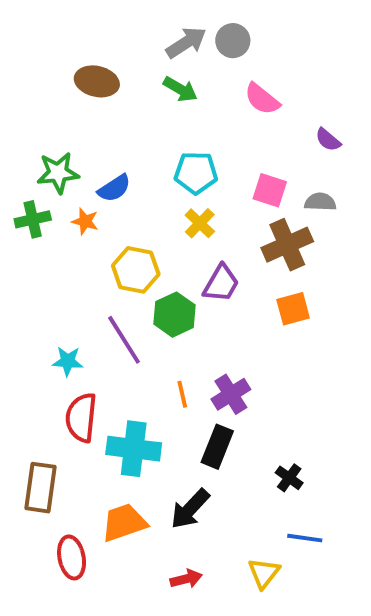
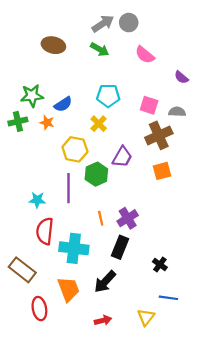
yellow cross: (200, 223) -> (99, 124), moved
purple line: (124, 340) -> (68, 188), turned 32
brown rectangle: (40, 488) -> (22, 270), turned -60
orange trapezoid: (124, 522) -> (68, 289), turned 88

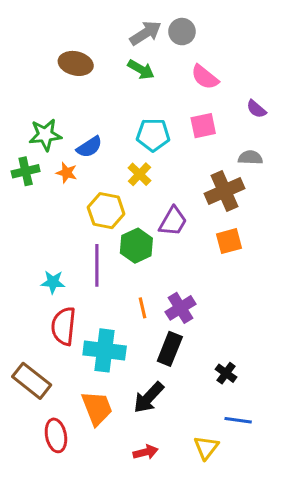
pink square: (149, 105) -> (203, 126), moved, turned -30

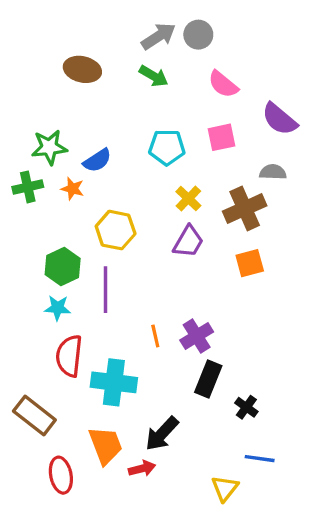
purple semicircle: (256, 109) -> (279, 119), size x1.6
yellow cross: (139, 174) -> (188, 199), moved
green hexagon: (136, 246) -> (63, 266), moved
black rectangle: (170, 349) -> (208, 379), moved
red arrow: (146, 452) -> (142, 468), moved

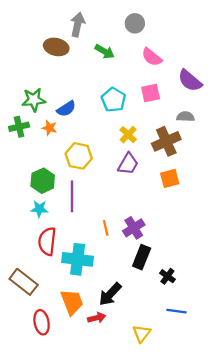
gray arrow: (159, 36) -> (78, 24), moved, turned -45
cyan pentagon: (167, 147) -> (114, 100), turned 30
yellow triangle: (225, 488) -> (142, 334), moved

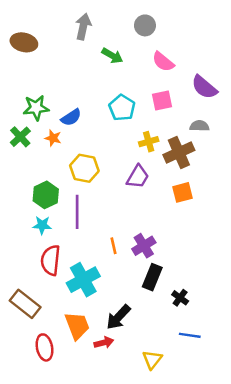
brown ellipse: (56, 47) -> (24, 42), moved
green cross: (19, 127) -> (20, 137), turned -30
yellow cross: (128, 135) -> (149, 142), moved, turned 30
cyan cross: (78, 259) -> (83, 280), turned -36

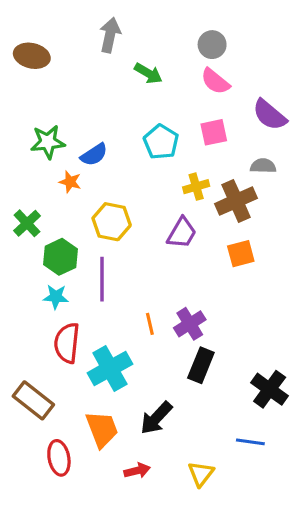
gray circle: (145, 25) -> (212, 45), moved
green cross: (20, 137) -> (27, 223), moved
black cross: (180, 298) -> (270, 389), moved, size x1.6
red arrow: (104, 343) -> (137, 471), moved

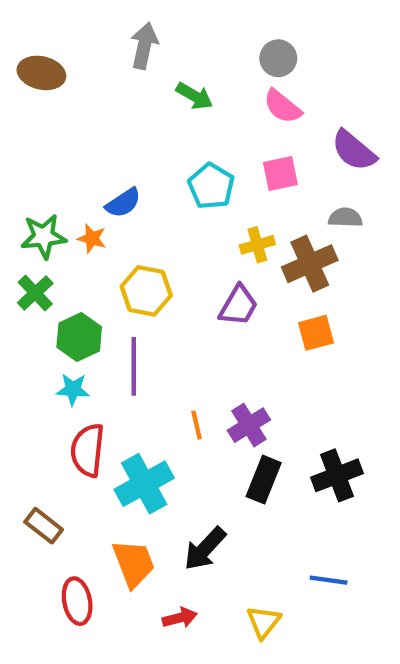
green star: (48, 142) -> (44, 236), moved
black cross: (270, 389) -> (337, 475), moved, turned 33
brown rectangle: (33, 400) -> (44, 526), size x0.7

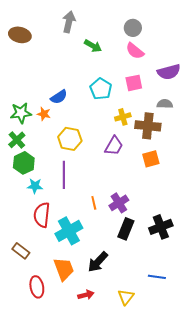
purple semicircle: (354, 150) -> (169, 72), turned -55
brown cross: (310, 264) -> (148, 126), turned 30
green hexagon: (79, 337) -> (24, 163), moved

